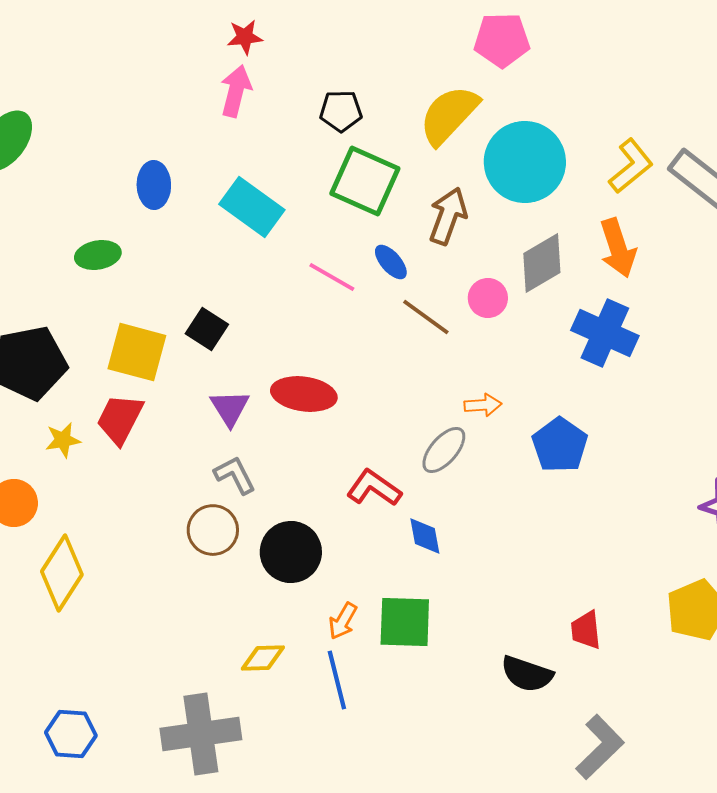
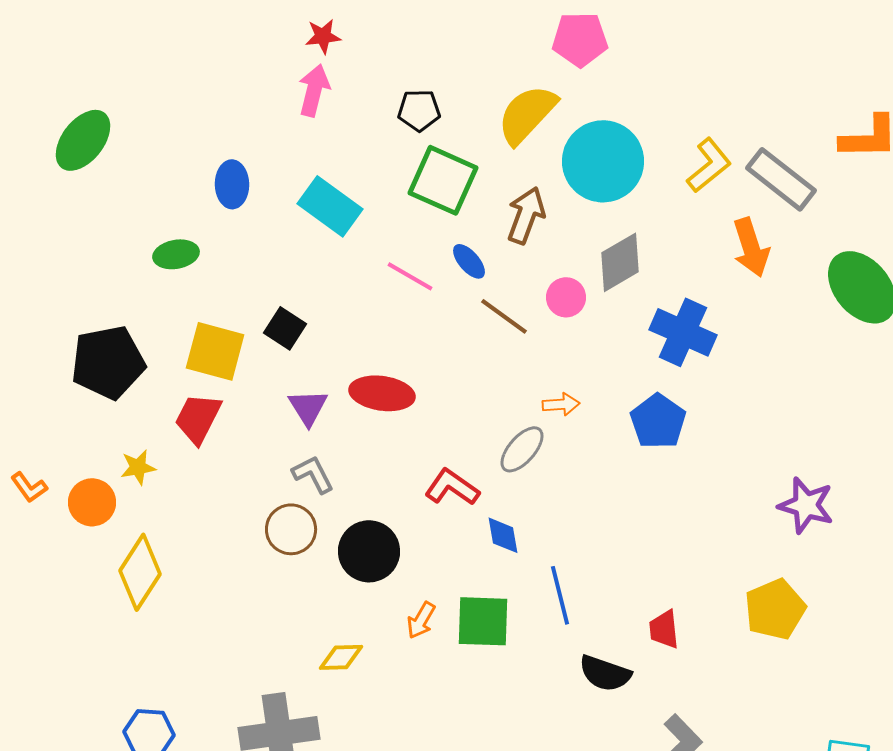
orange arrow: (618, 248) -> (751, 247), moved
yellow star: (63, 440) -> (138, 467), moved
blue pentagon: (560, 445) -> (658, 421), moved
blue line: (337, 680) -> (560, 595), moved

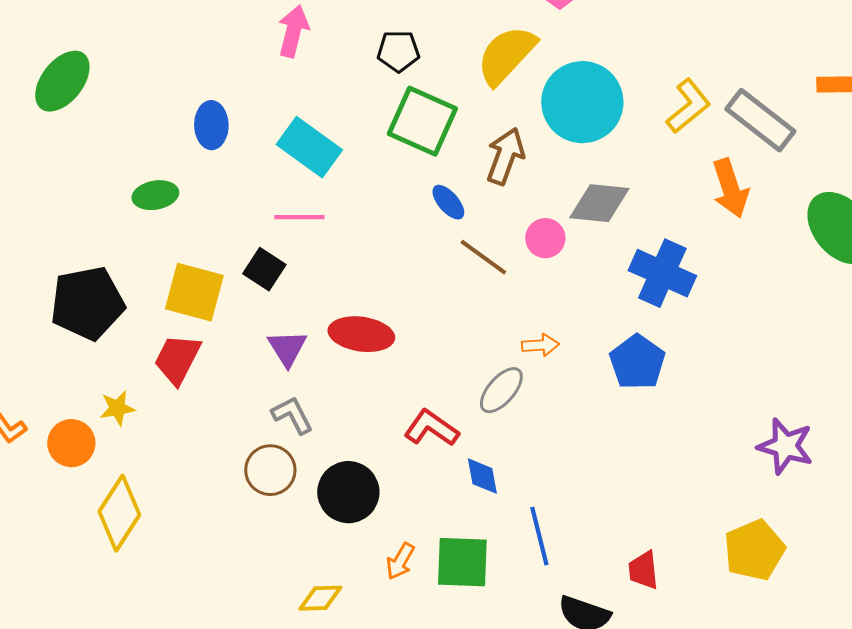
gray diamond: (620, 262) -> (599, 203), turned 36
pink line: (410, 276) -> (299, 217), moved, turned -30

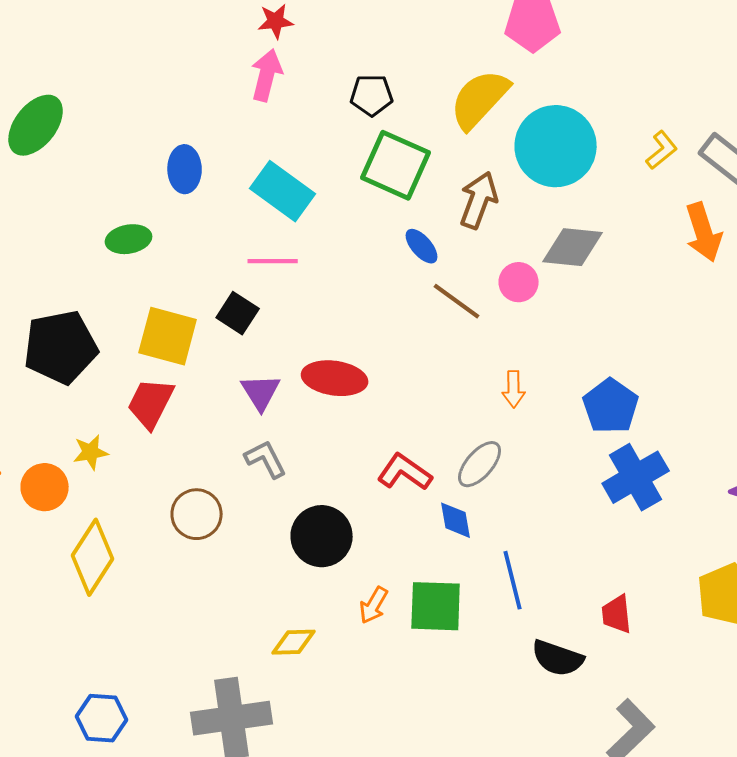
yellow L-shape: (688, 106) -> (662, 150), size x0.7
blue cross: (662, 273) -> (636, 477), moved, turned 36
orange arrow: (540, 345) -> (514, 389), turned 93
gray ellipse: (501, 390) -> (480, 464), moved
brown circle: (270, 470) -> (197, 514), moved

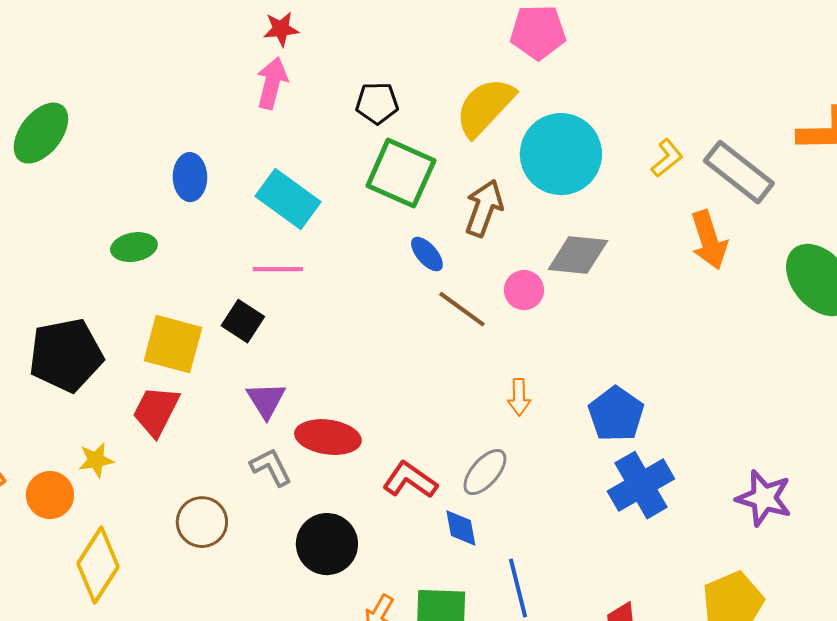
red ellipse: (335, 378) -> (328, 437), moved

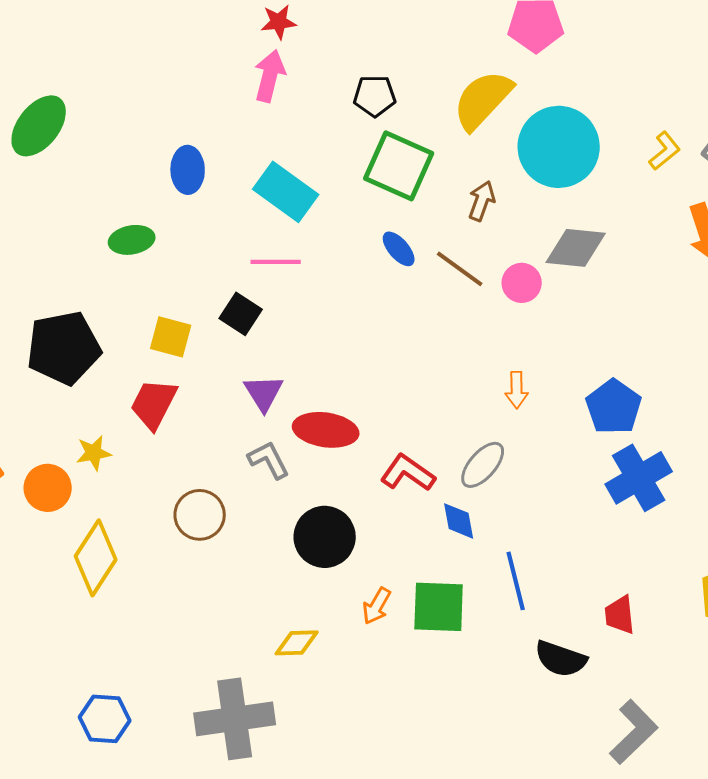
brown arrow: (484, 208) -> (482, 201), size x0.7
blue ellipse: (427, 254) -> (399, 249), moved
brown line: (462, 309) -> (460, 269), moved
yellow square: (173, 344) -> (171, 337), size x0.7

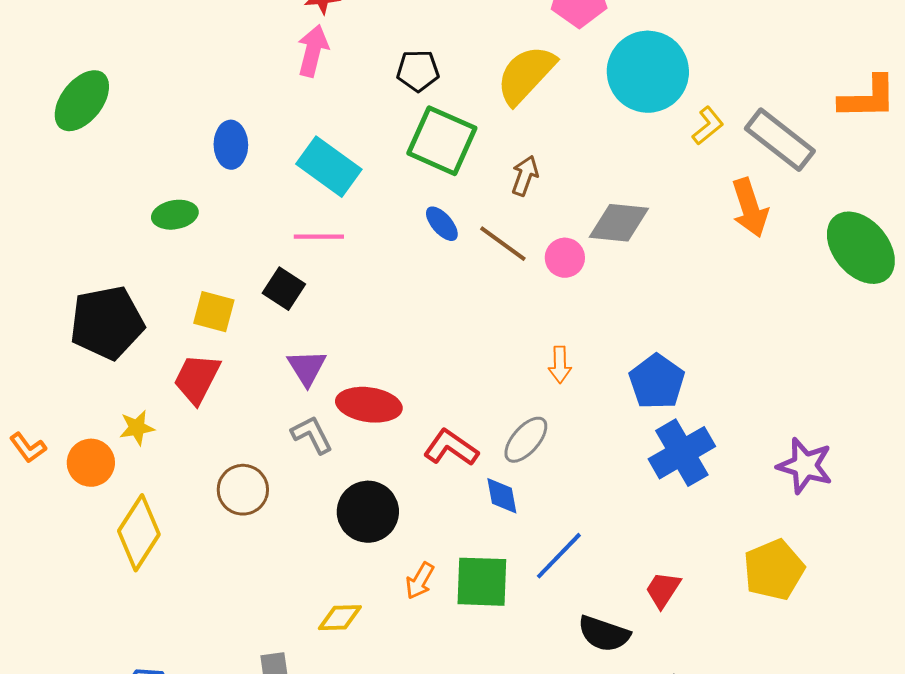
cyan circle: (559, 147) -> (648, 72), moved
blue line: (516, 581) -> (559, 556), turned 58
red trapezoid: (620, 615) -> (663, 590), turned 39

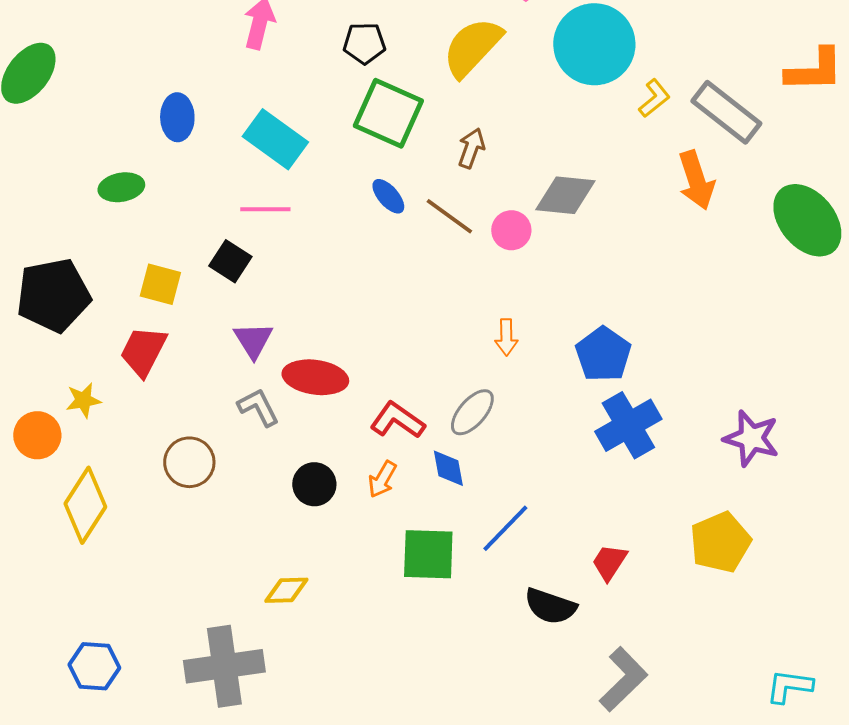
black circle: (368, 512) -> (314, 484), size x0.7
orange arrow: (420, 581) -> (382, 479), moved

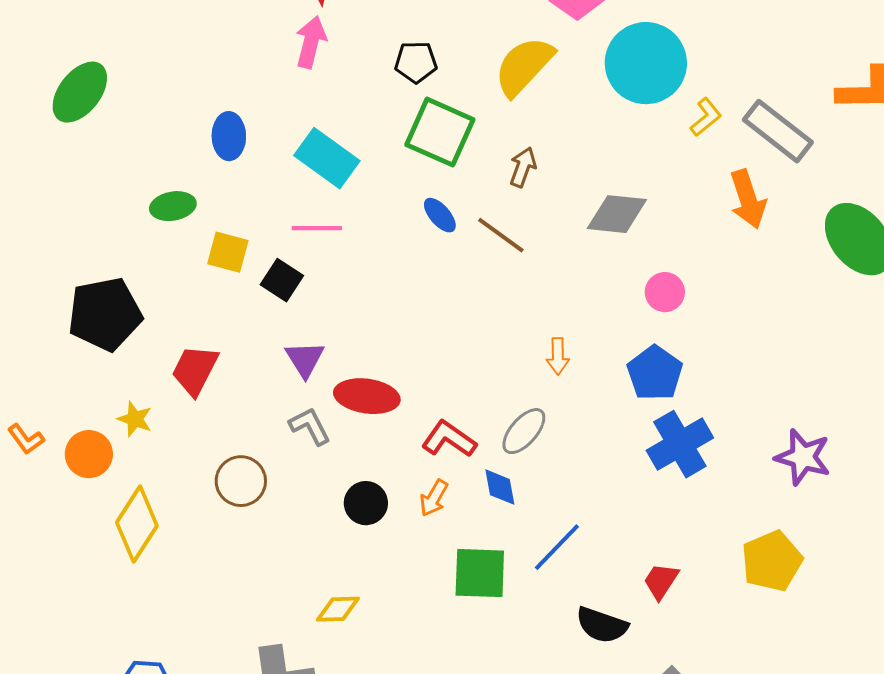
pink circle: (511, 230) -> (665, 292), moved
yellow square: (160, 284) -> (228, 252), moved
yellow star: (83, 400) -> (135, 419), turned 30

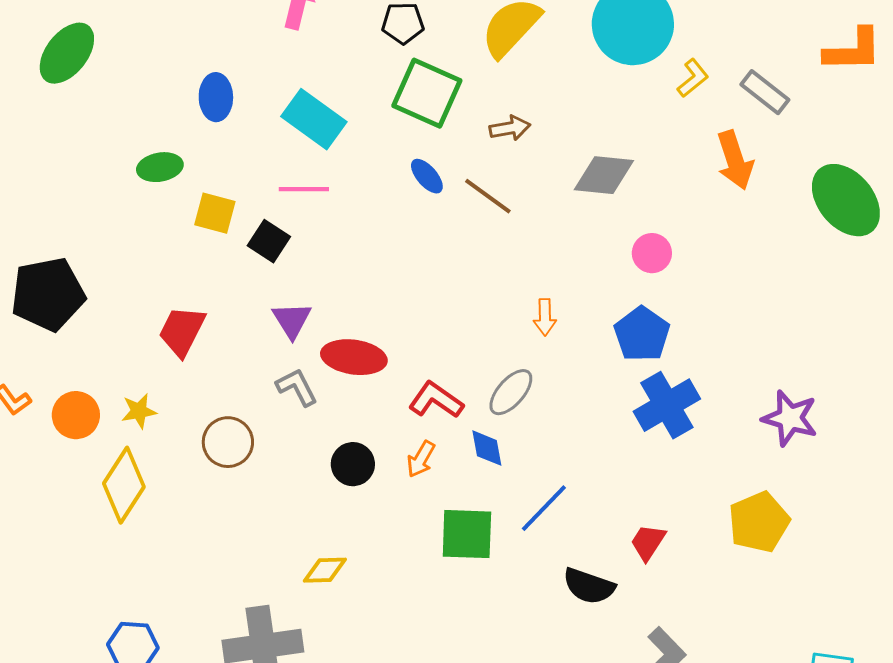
gray rectangle: (778, 131) -> (765, 92), size x0.7
brown arrow: (523, 167) -> (510, 128), turned 60
black pentagon: (105, 314) -> (48, 294), moved
yellow star: (135, 419) -> (139, 411), moved, turned -30

